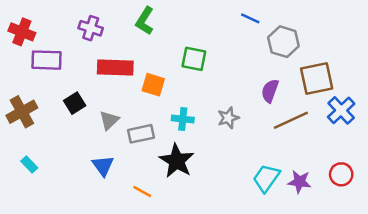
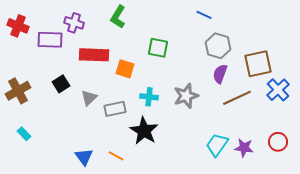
gray hexagon: (283, 42) -> (218, 46), moved
purple rectangle: (46, 60) -> (50, 40), moved
gray star: (228, 118) -> (186, 96), size x1.4
blue triangle: (103, 166) -> (84, 157), moved

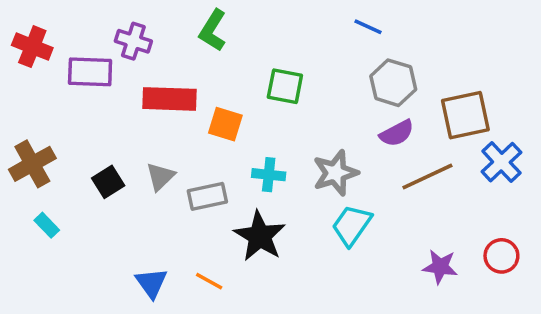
purple semicircle: (220, 74) -> (397, 133), turned -138
black square: (61, 84) -> (108, 182), moved
cyan rectangle: (24, 134) -> (47, 225), moved
cyan trapezoid: (217, 145) -> (352, 225), moved

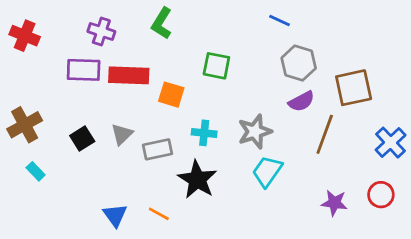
purple rectangle: (90, 72) -> (84, 70), moved
blue cross: (501, 162) -> (391, 143), moved
brown line: (427, 177) -> (325, 134), turned -45

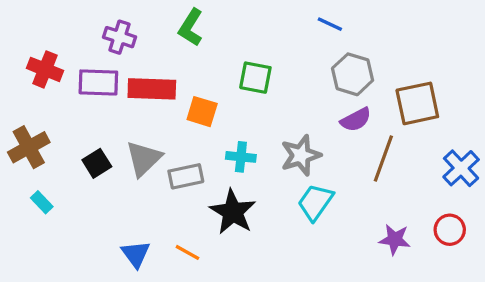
red cross: (25, 36) -> (45, 69), moved
gray triangle: (122, 134) -> (144, 159), size x1.4

